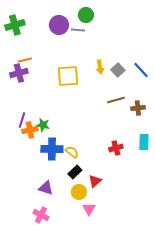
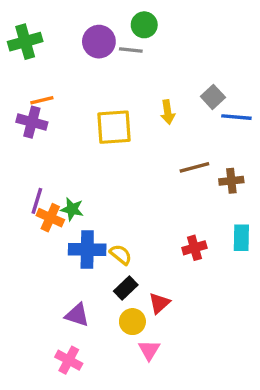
gray square: (118, 70) -> (213, 97), moved
blue line: (141, 70) -> (236, 117), turned -42
purple cross: (19, 73) -> (32, 122), turned 30
orange cross: (30, 130) -> (50, 218), turned 35

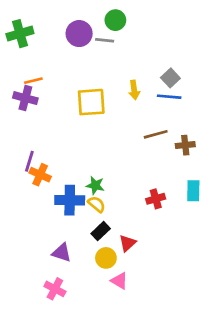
blue line: (236, 117) -> (169, 97), moved
green star: (72, 209) -> (95, 185), moved
pink triangle: (149, 350) -> (119, 281), turned -30

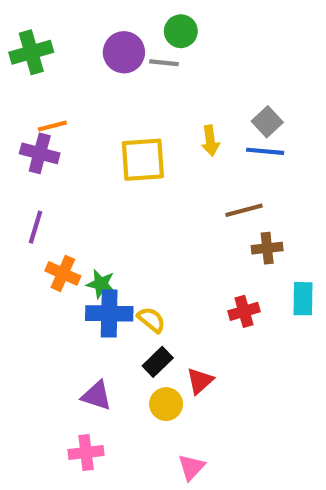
brown cross: (185, 145) -> (267, 248), moved
purple line: (29, 161) -> (35, 227), moved
green star: (95, 185) -> (101, 284), moved
pink triangle: (119, 281) -> (191, 467), moved, turned 42
pink cross: (55, 289) -> (86, 452), turned -35

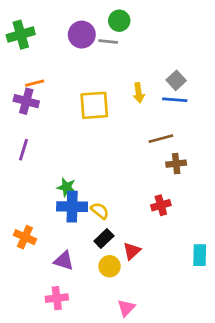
orange cross: (63, 273) -> (25, 237), moved
cyan rectangle: (303, 299) -> (200, 255), moved

